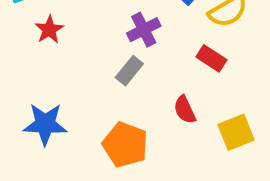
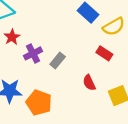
purple cross: (144, 30) -> (33, 53), moved
orange pentagon: (125, 145) -> (39, 103), moved

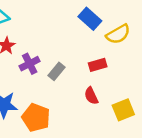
red rectangle: (104, 53) -> (98, 65), moved, turned -49

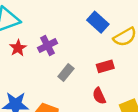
purple cross: (30, 64) -> (47, 45), moved

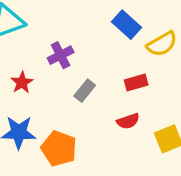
red star: (18, 48) -> (22, 83), moved
red semicircle: (99, 96) -> (128, 121), turned -84

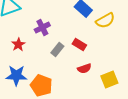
red rectangle: (136, 83) -> (79, 44), moved, turned 48

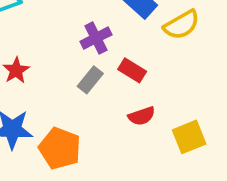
purple cross: (42, 27) -> (96, 38), moved

